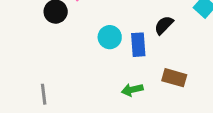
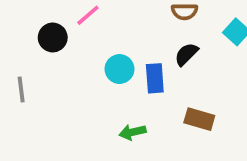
green arrow: (132, 90) -> (133, 132), moved
gray line: (44, 94) -> (21, 89), moved

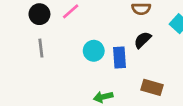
black circle: (53, 37) -> (39, 14), moved
gray line: (21, 89) -> (41, 48), moved

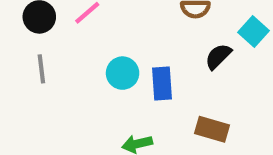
black semicircle: (143, 40) -> (218, 56), moved

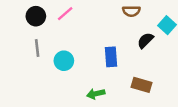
cyan circle: (123, 73) -> (64, 61), moved

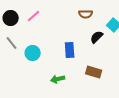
gray line: (37, 48) -> (12, 43), turned -32

